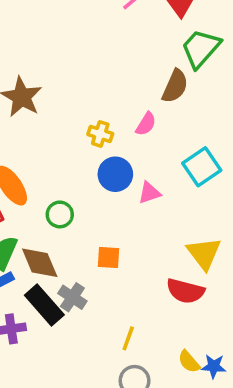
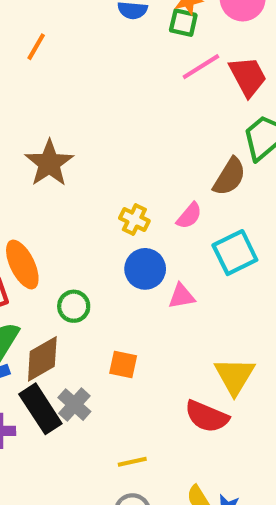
cyan square: (202, 167) -> (235, 253), moved
brown diamond: (40, 263) -> (42, 359), turned 75
yellow line: (128, 338) -> (132, 462), turned 50

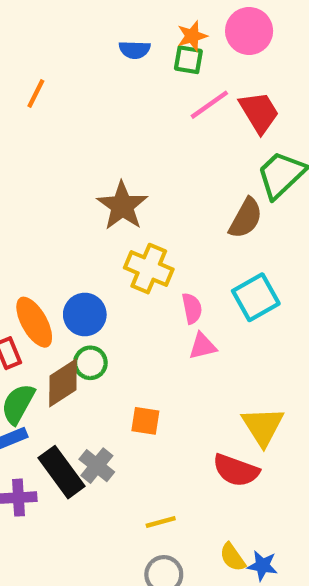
brown star: (49, 163) -> (122, 206), moved
pink semicircle: (189, 216) -> (192, 308), moved, turned -48
yellow cross: (134, 220) -> (149, 269), size x1.5
blue circle: (145, 269) -> (85, 315), moved
brown diamond: (42, 359) -> (63, 383), moved

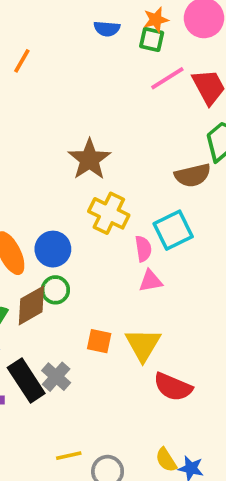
brown semicircle: (246, 218) -> (193, 175), turned 45
cyan square: (256, 297) -> (173, 230), moved
yellow triangle: (263, 426) -> (143, 345), moved
yellow line: (161, 522) -> (69, 456), moved

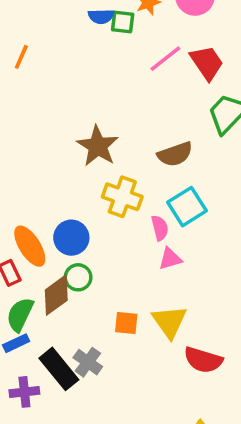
green square: (152, 39) -> (123, 22), moved
brown semicircle: (193, 175) -> (175, 154), moved

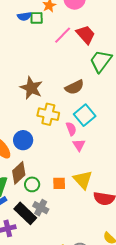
pink triangle: (170, 259) -> (79, 145), turned -40
green circle: (78, 277) -> (32, 184), moved

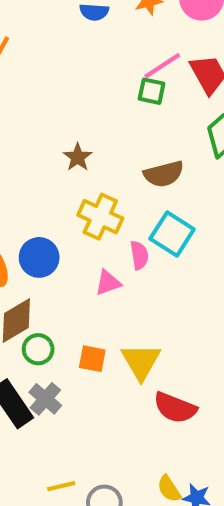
green square: (37, 18) -> (152, 91), moved
brown star: (31, 88) -> (78, 157), size x0.6
cyan square: (85, 115) -> (172, 234), turned -30
pink triangle: (79, 145) -> (108, 283), moved, turned 32

